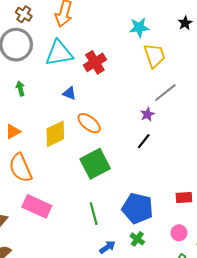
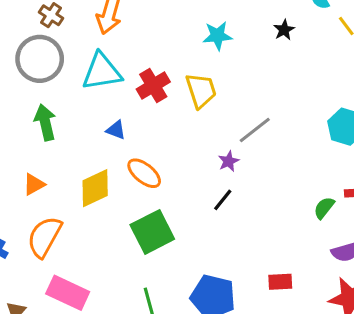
yellow trapezoid: (154, 56) -> (201, 90), moved
green arrow: (20, 89) -> (45, 122), size x1.6
orange semicircle: (21, 168) -> (45, 237), turned 52

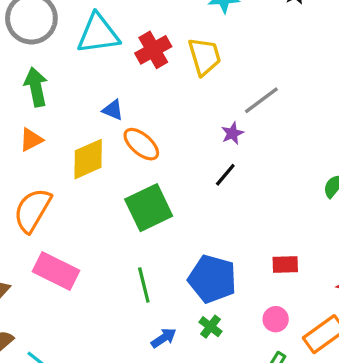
blue triangle: (116, 130) -> (113, 110), moved
orange triangle: (34, 184) -> (31, 140), moved

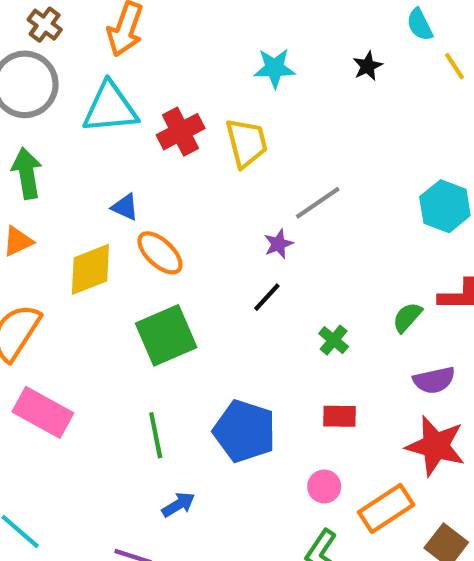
green cross: (210, 327) -> (334, 340), moved

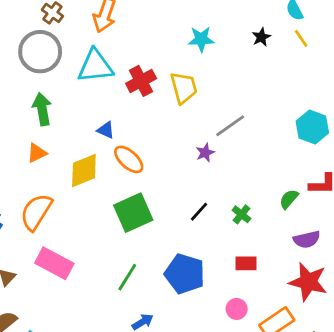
yellow line: (455, 66) -> (301, 38), moved
black line: (267, 297) -> (199, 212), moved
green line: (156, 435) -> (127, 277), turned 44

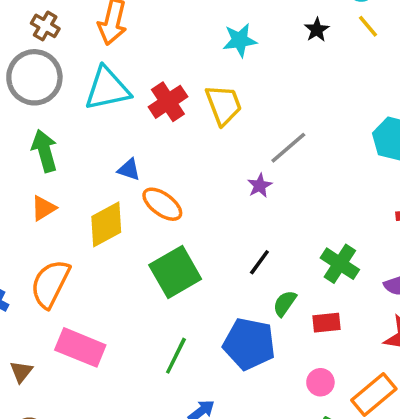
green semicircle: (289, 199) -> (285, 303), moved
green cross: (241, 214) -> (340, 264), moved, size x1.5

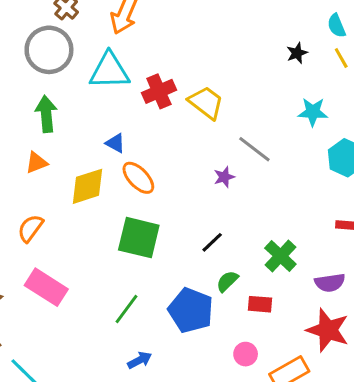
cyan star: (240, 40) -> (313, 112), moved
yellow trapezoid: (224, 105) -> (206, 103), turned -42
gray line: (288, 148) -> (254, 149), turned 68
green square: (175, 272) -> (139, 238), turned 33
orange semicircle: (50, 284) -> (30, 228), size x0.7

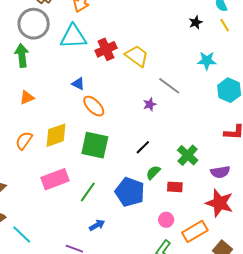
green arrow: (46, 114) -> (22, 55), moved
yellow diamond: (87, 186) -> (56, 135), moved
pink rectangle: (46, 287) -> (55, 179), moved, turned -52

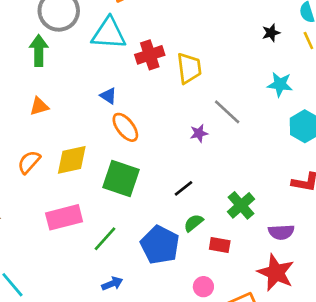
yellow trapezoid: (137, 56) -> (189, 68), turned 40

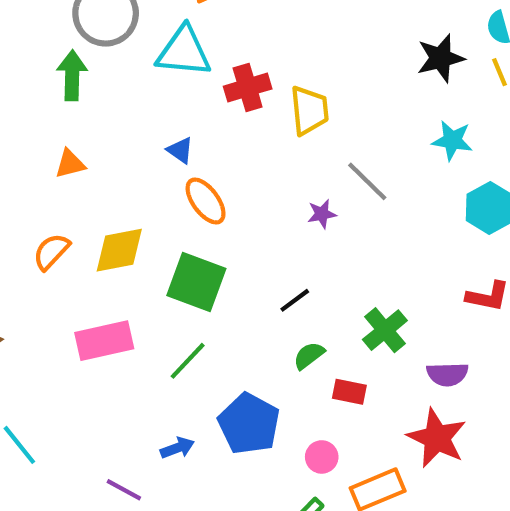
black star: (271, 33) -> (441, 58), size x1.6
green line: (105, 239) -> (188, 361), moved
blue pentagon: (160, 245) -> (249, 424), moved

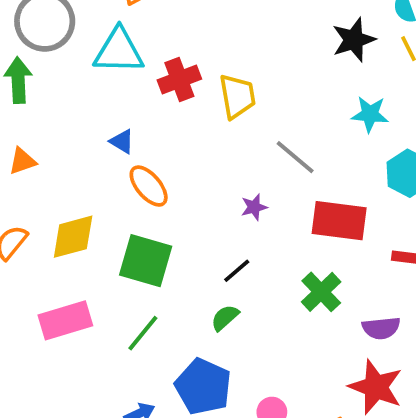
purple star: (322, 214) -> (254, 207), moved
green semicircle: (309, 356) -> (225, 318), moved
red rectangle: (349, 392) -> (339, 221), moved, size x1.8

